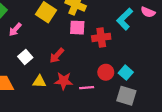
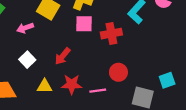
pink arrow: (15, 30) -> (25, 28), moved, turned 32
cyan square: (126, 73) -> (167, 80), moved, turned 32

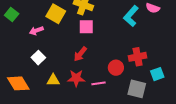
red cross: (111, 34) -> (138, 57), moved
red arrow: (63, 56) -> (80, 54), moved

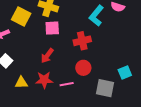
red cross: (138, 57) -> (82, 41), moved

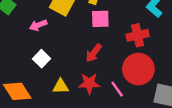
red circle: (83, 68) -> (138, 69), size x1.6
pink line: (67, 84) -> (117, 89), turned 64

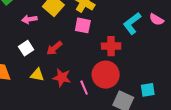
red arrow: (94, 53) -> (54, 48), moved

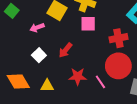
yellow triangle: (37, 75) -> (47, 86), moved

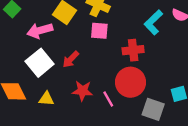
pink arrow: (37, 28) -> (40, 31), size x1.5
white square: (39, 55) -> (40, 63), size x1.6

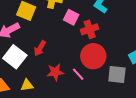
pink square: (99, 31) -> (71, 17), moved, turned 35

